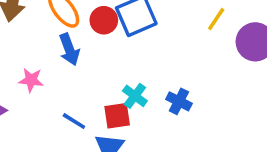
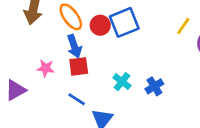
blue cross: (179, 101) -> (154, 86), turned 30
red square: (117, 116) -> (79, 66), moved

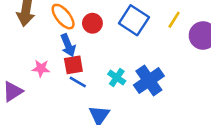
blue square: (124, 22) -> (134, 20), moved, turned -32
blue cross: (154, 86) -> (149, 80), size x1.6
blue line: (77, 99) -> (78, 82), moved

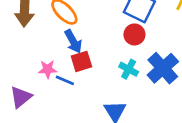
red circle: (92, 23) -> (134, 34), moved
blue line: (78, 82) -> (65, 80), moved

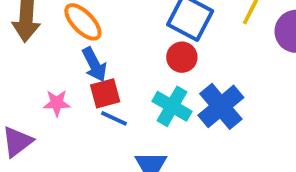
cyan cross: (129, 69) -> (172, 106), size x1.4
blue line: (65, 80) -> (114, 118), moved

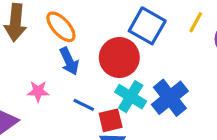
red circle: (182, 57) -> (119, 58), moved, size x1.6
red square: (105, 93) -> (111, 120), moved

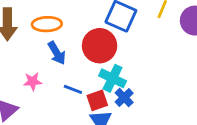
orange ellipse: (61, 27) -> (47, 24), turned -44
blue cross: (170, 98) -> (124, 98), moved, size x0.6

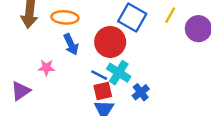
blue line: (73, 89) -> (99, 75), moved
blue cross: (124, 98) -> (141, 92), moved

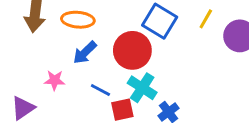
blue arrow: (71, 44) -> (85, 53), turned 70
blue line: (99, 75) -> (100, 90), moved

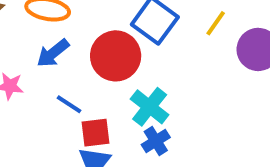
cyan cross: (142, 88) -> (150, 107), moved

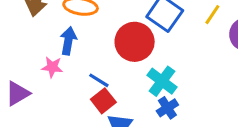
blue arrow: (53, 53) -> (68, 41), moved, turned 140
red square: (96, 133) -> (103, 101), moved, turned -30

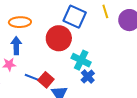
yellow line: (212, 15) -> (105, 11), turned -40
blue line: (99, 80) -> (32, 77), moved

